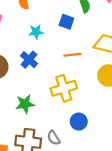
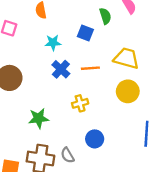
blue cross: (29, 60) -> (61, 69), moved
yellow cross: (64, 88) -> (80, 103), size x0.6

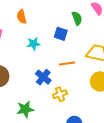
blue cross: (61, 69) -> (43, 77), moved

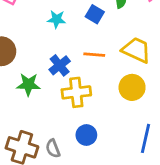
yellow cross: (60, 94) -> (76, 92), size x1.5
green star: (25, 109) -> (28, 84), moved

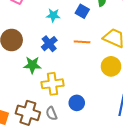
blue cross: (60, 65) -> (49, 44), moved
yellow cross: (76, 92) -> (52, 84), moved

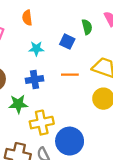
blue cross: (49, 44) -> (35, 80), turned 35
blue circle: (77, 103) -> (70, 141), size x1.6

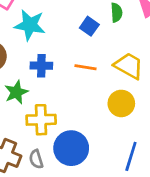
cyan star: (36, 49) -> (30, 25), moved, size x1.6
green star: (18, 104) -> (16, 92), turned -30

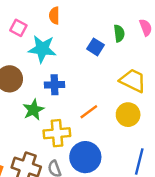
orange line: (86, 67) -> (89, 112), moved, turned -42

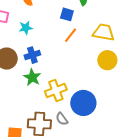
cyan star: (42, 49) -> (26, 28), size x0.6
blue cross: (55, 85) -> (32, 55), moved
orange line: (89, 112) -> (71, 35), moved

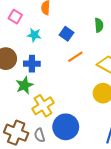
blue square: (67, 14) -> (67, 34), moved
yellow cross: (56, 91) -> (43, 106), turned -30

